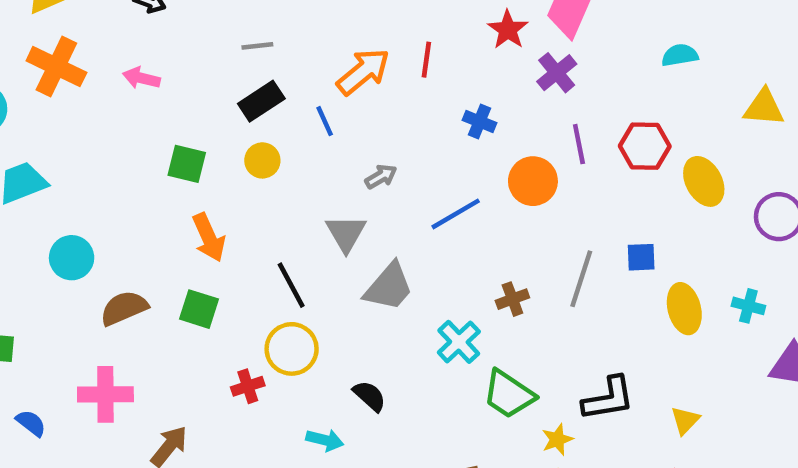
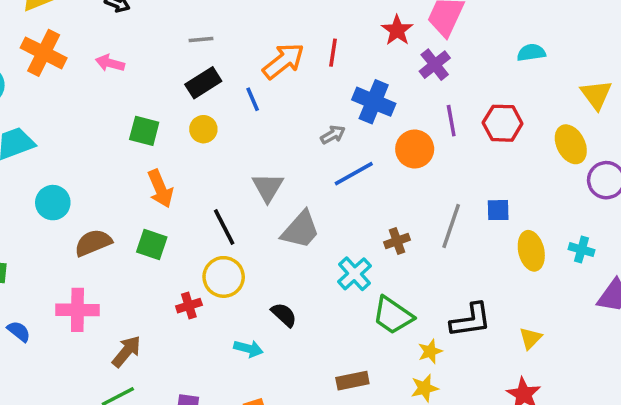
yellow triangle: (764, 108) -> (596, 95), turned 48
blue cross: (480, 121) -> (374, 102), size x1.6
gray arrow: (381, 176) -> (333, 135), moved
yellow ellipse: (704, 181) -> (571, 144), moved

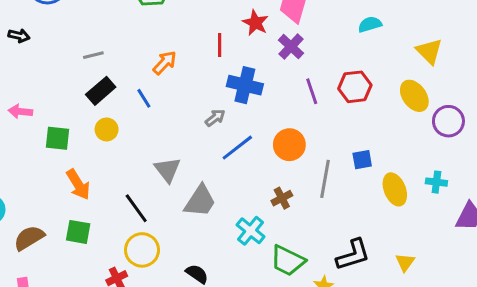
red line: (333, 53) -> (220, 45), moved
orange arrow: (283, 61) -> (165, 63), size x0.7
pink arrow: (110, 63) -> (20, 111), moved
orange circle: (415, 149) -> (289, 145), moved

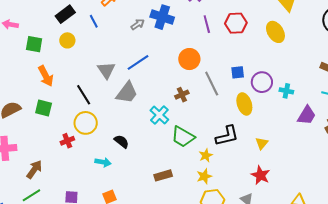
gray arrow: (215, 118) -> (138, 24), moved
purple circle: (448, 121) -> (262, 82), moved
blue line: (237, 148) -> (138, 62), moved
gray line: (325, 179) -> (212, 84), turned -40
yellow ellipse: (395, 189) -> (244, 104), moved

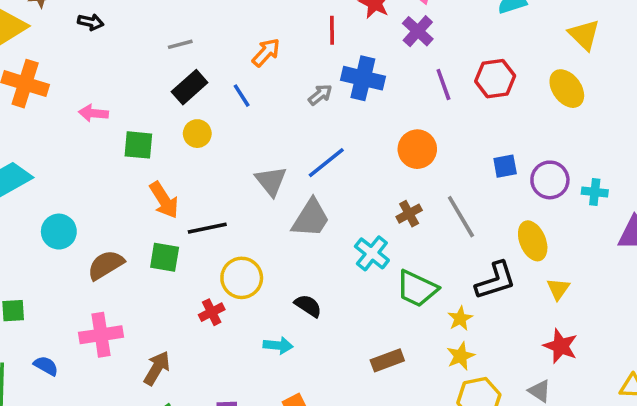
gray line: (212, 84) -> (461, 217), moved
black line: (84, 95) -> (207, 228), moved, turned -65
yellow ellipse: (244, 104) -> (533, 241), moved

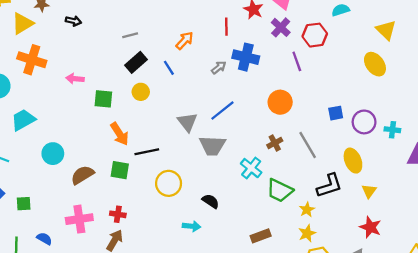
red hexagon: (495, 79) -> (315, 35), moved
gray trapezoid: (311, 218) -> (212, 146), turned 60
red cross: (212, 312) -> (118, 214), moved, turned 35

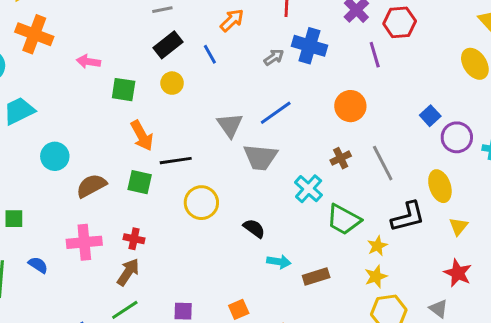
blue square: (336, 113) -> (430, 116), moved, turned -35
cyan arrow: (191, 226) -> (279, 262), moved

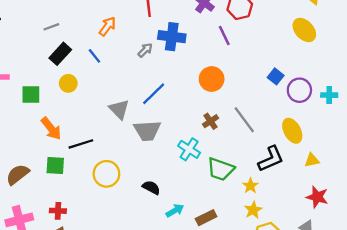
yellow triangle: (458, 226) -> (312, 160), turned 49
cyan arrow: (279, 262) -> (175, 211), turned -30

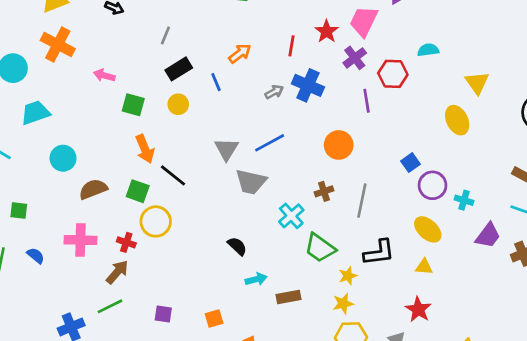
gray line: (51, 27) -> (165, 35), moved, turned -63
gray line: (244, 120) -> (362, 201), turned 32
yellow ellipse: (292, 131) -> (428, 229), moved, turned -35
black line: (81, 144) -> (173, 175), turned 40
yellow circle: (106, 174) -> (156, 221), moved

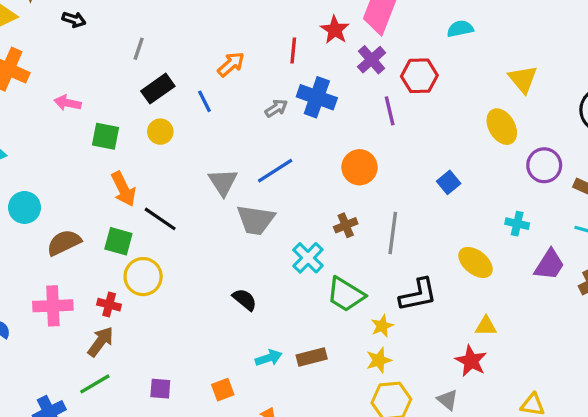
cyan semicircle: (428, 50) -> (460, 29), moved
purple circle: (432, 185) -> (544, 165), moved
yellow triangle: (424, 267) -> (486, 326), moved
cyan arrow: (256, 279) -> (269, 358), moved

